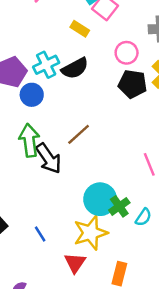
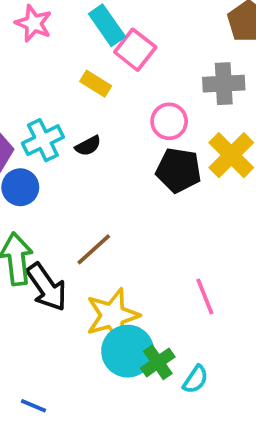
black semicircle: (75, 68) -> (88, 146), size x0.6
yellow star: (91, 233) -> (113, 315), moved
blue line: (40, 234) -> (33, 406), turned -35

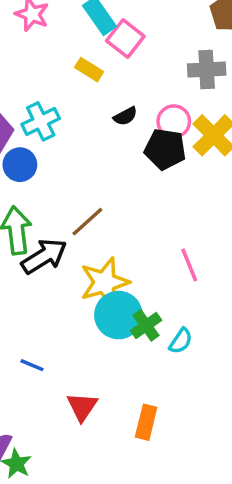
pink circle: (169, 121) -> (174, 121), moved
black semicircle: (88, 146) -> (125, 116), moved
black arrow: (47, 287) -> (44, 256), turned -87

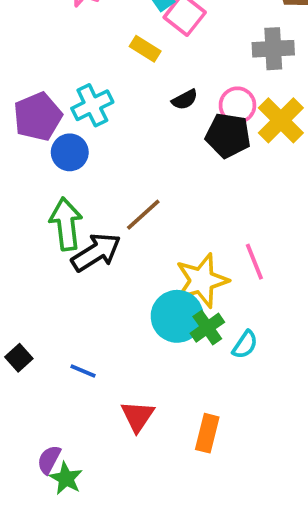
yellow star: (105, 282) -> (202, 281), moved

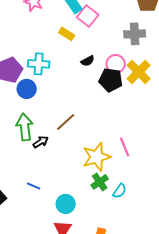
cyan cross: (92, 105) -> (39, 64), turned 30
black arrow: (96, 252) -> (41, 142), size x0.6
cyan circle: (177, 316) -> (66, 204), moved, size x0.7
blue line: (83, 371) -> (34, 186), moved

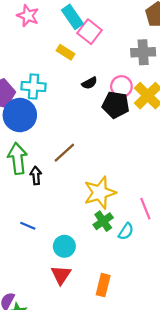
blue circle: (27, 89) -> (20, 115), size x1.5
black arrow: (41, 142) -> (36, 176), turned -63
pink line: (125, 147) -> (145, 209), moved

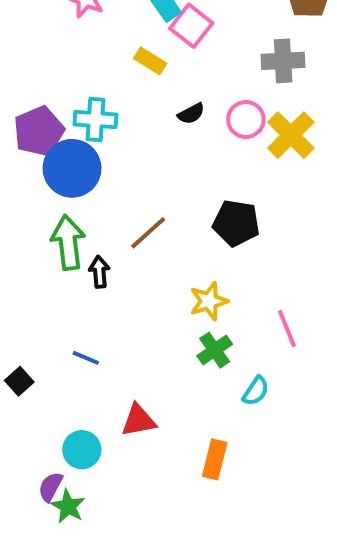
black pentagon: (116, 105) -> (236, 223), moved
yellow star: (100, 193) -> (209, 301), size x0.7
cyan semicircle: (126, 231) -> (256, 391), moved
cyan circle: (64, 246) -> (82, 450), moved
red triangle: (61, 275) -> (138, 420), moved, turned 45

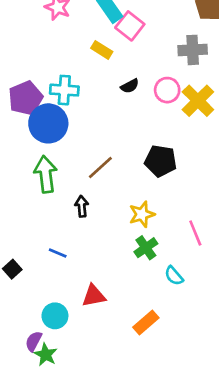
black arrow: (99, 272) -> (82, 206), moved
cyan semicircle: (256, 391) -> (174, 276), turned 105
orange rectangle: (215, 459) -> (146, 323), turned 35

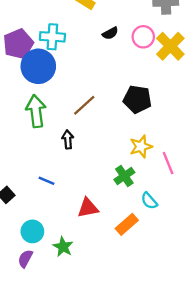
yellow star: (142, 214) -> (141, 147), moved
red triangle: (94, 296) -> (88, 208), moved
cyan circle: (55, 316) -> (32, 231), moved
orange rectangle: (146, 323) -> (127, 224), moved
green star: (46, 355) -> (63, 247), moved

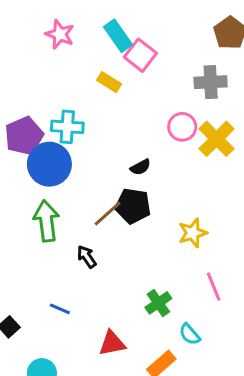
black semicircle: (110, 33) -> (140, 167), moved
black pentagon: (137, 99) -> (133, 206), moved
black arrow: (68, 139) -> (87, 257), turned -30
yellow star: (141, 147) -> (193, 233), moved

